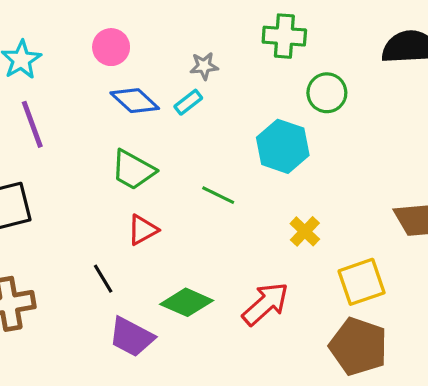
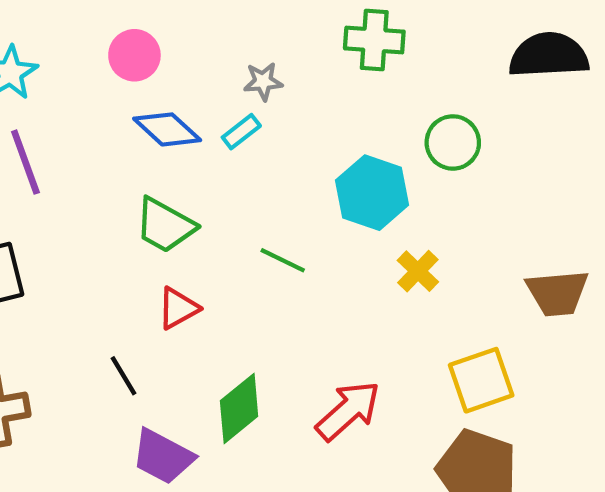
green circle: (327, 93) -> (453, 142), moved
yellow cross: (305, 231) -> (418, 271), moved
green diamond: (187, 302) -> (239, 409), turned -63

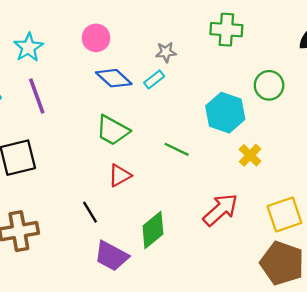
red arrow: (348, 411) -> (220, 210), moved

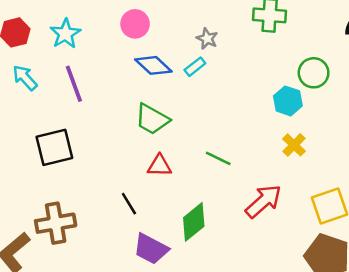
gray star: (166, 52) -> (207, 39), turned 30
cyan hexagon: (225, 113) -> (288, 101), moved, size x0.7
green line: (177, 149) -> (218, 158), moved
red triangle: (120, 175) -> (159, 166), turned 30

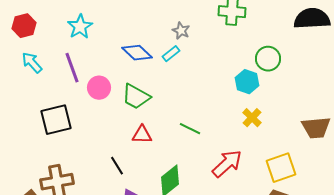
pink circle: (135, 24) -> (99, 88), moved
cyan star: (65, 34) -> (80, 27), moved

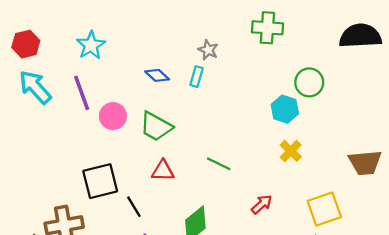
blue diamond: (137, 53) -> (157, 75), size x0.7
cyan rectangle: (171, 54) -> (197, 77), turned -36
cyan arrow: (32, 63) -> (35, 87), size x1.4
black square: (56, 120) -> (100, 181), moved
red arrow: (227, 164) -> (262, 204), size x0.6

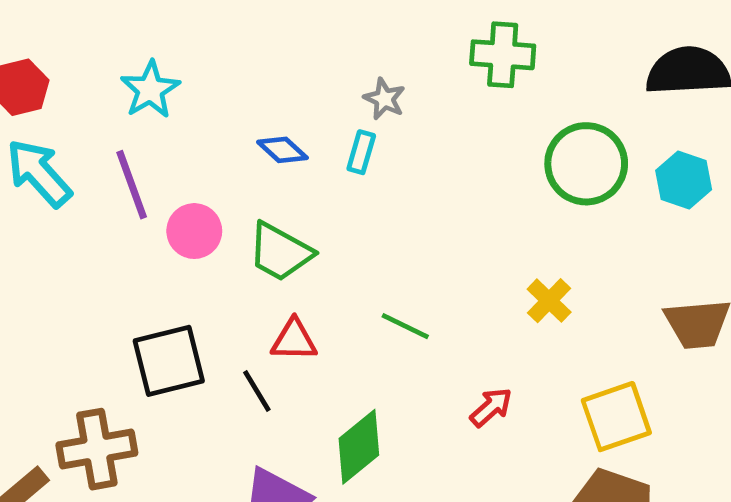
green circle: (309, 82) -> (586, 164), size x1.4
cyan hexagon: (285, 109) -> (684, 180), moved
black line: (134, 207) -> (257, 391), moved

